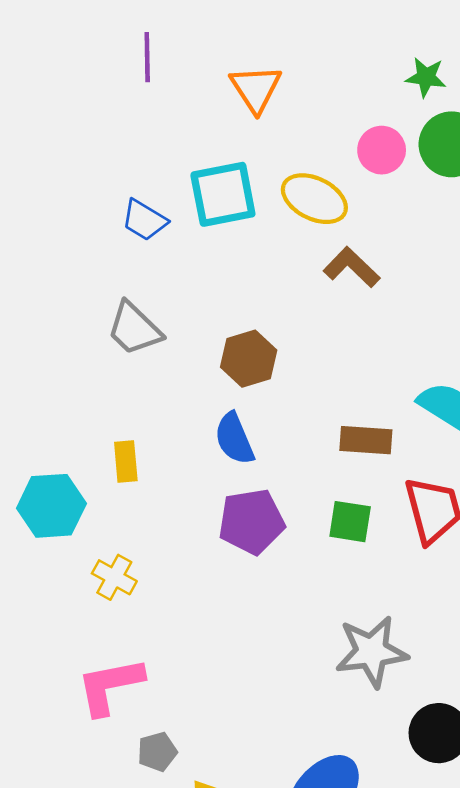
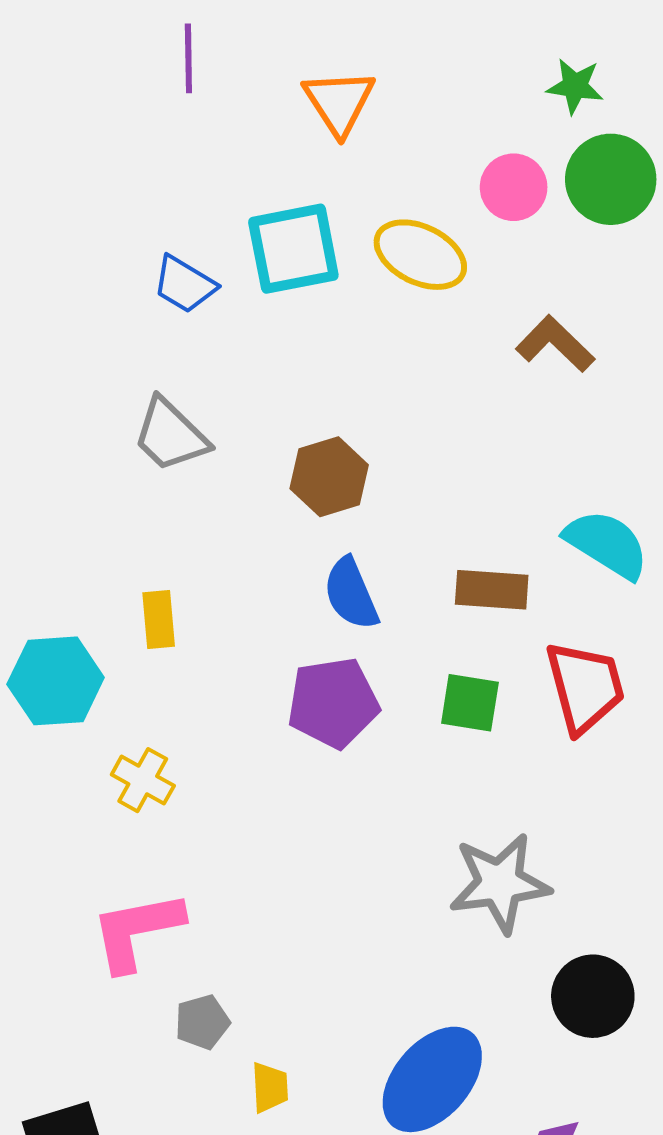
brown L-shape: (352, 267) -> (555, 344), moved
blue semicircle: (234, 439) -> (351, 594), moved

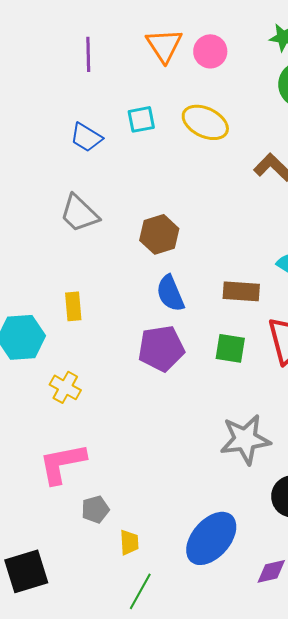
purple line: (188, 58) -> (88, 54), moved
pink circle: (514, 187) -> (210, 51), moved
cyan square: (293, 249) -> (141, 119), size x0.6

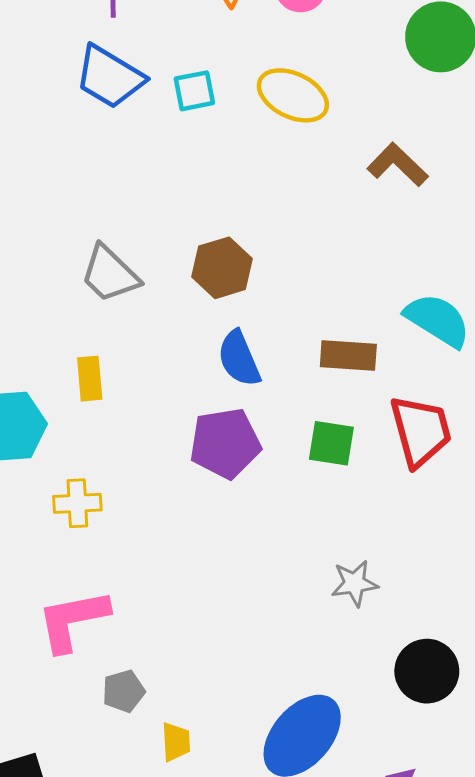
blue trapezoid: (86, 137) -> (110, 77), moved, size x1.4
gray trapezoid: (79, 213) -> (110, 274), moved
yellow cross: (65, 387) -> (77, 503), turned -32
gray star: (245, 439) -> (354, 583), size x0.6

